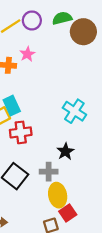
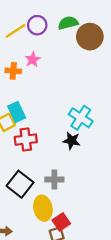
black star: (65, 151) -> (72, 141), moved, turned -30
yellow ellipse: (58, 195) -> (43, 208), moved
red square: (68, 213) -> (61, 222), moved

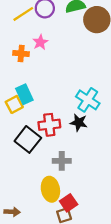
red cross: (26, 140) -> (49, 125), moved
black square: (20, 184) -> (28, 139), moved

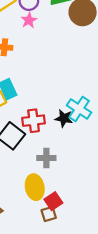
pink star: (40, 42) -> (29, 20), moved
cyan cross: (88, 100) -> (79, 109), moved

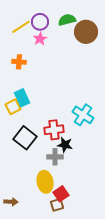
black star: (64, 118) -> (65, 145), moved
red cross: (34, 121) -> (54, 130), moved

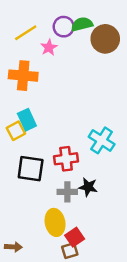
purple circle: (40, 22) -> (64, 27), moved
orange cross: (19, 62) -> (23, 76), size x1.6
black square: (25, 138) -> (31, 169), turned -30
black star: (65, 145) -> (88, 187), moved

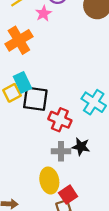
orange cross: (23, 76) -> (19, 40), turned -36
red cross: (66, 159) -> (60, 120), turned 30
black square: (31, 169) -> (35, 99), moved

